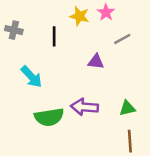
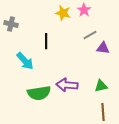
black line: (54, 36) -> (46, 41), moved
gray line: (122, 39) -> (90, 35), moved
purple triangle: (96, 62) -> (103, 48), moved

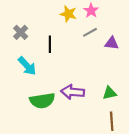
gray cross: (11, 24) -> (21, 32), moved, turned 32
gray line: (90, 35) -> (90, 32), moved
purple triangle: (103, 48) -> (112, 43), moved

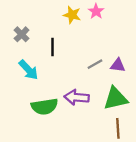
gray line: (90, 32) -> (95, 64), moved
purple triangle: (112, 43) -> (118, 65), moved
green triangle: (109, 93) -> (116, 99), size x1.6

